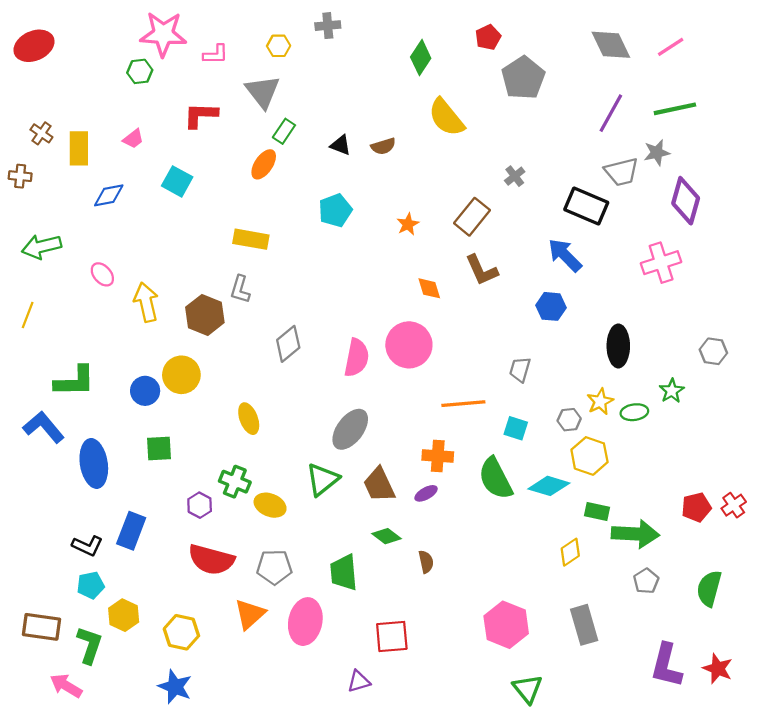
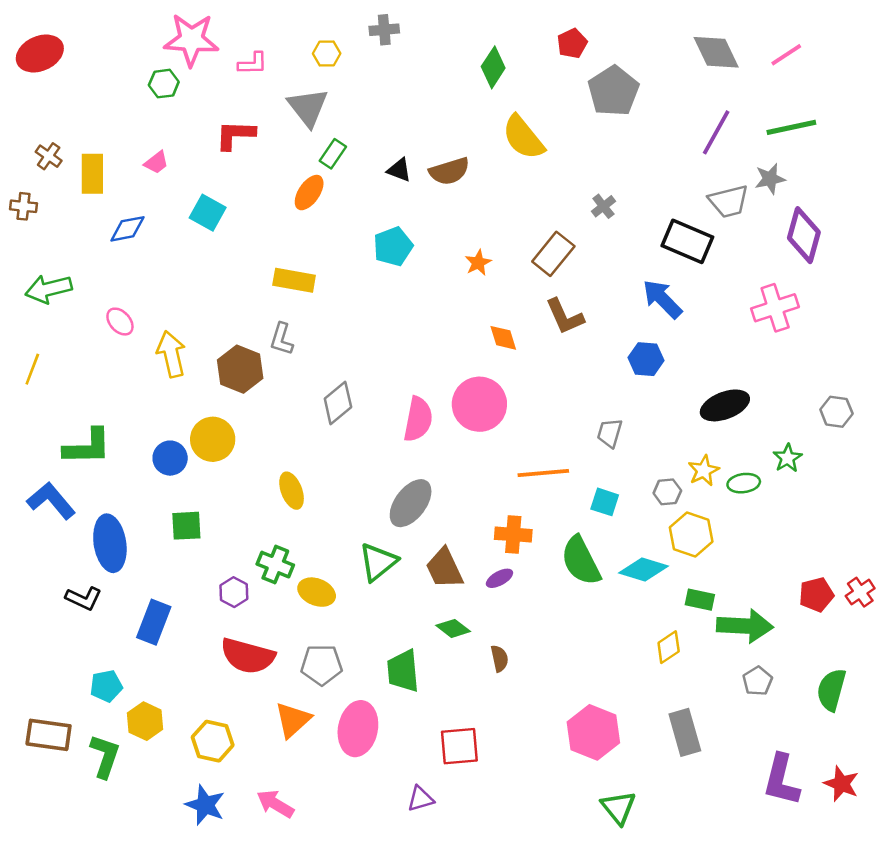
brown semicircle: (383, 146) -> (449, 171), size x1.4
black ellipse: (618, 346) -> (725, 405), turned 69
black L-shape: (87, 546) -> (84, 598), moved
pink arrow: (66, 686) -> (275, 804), moved

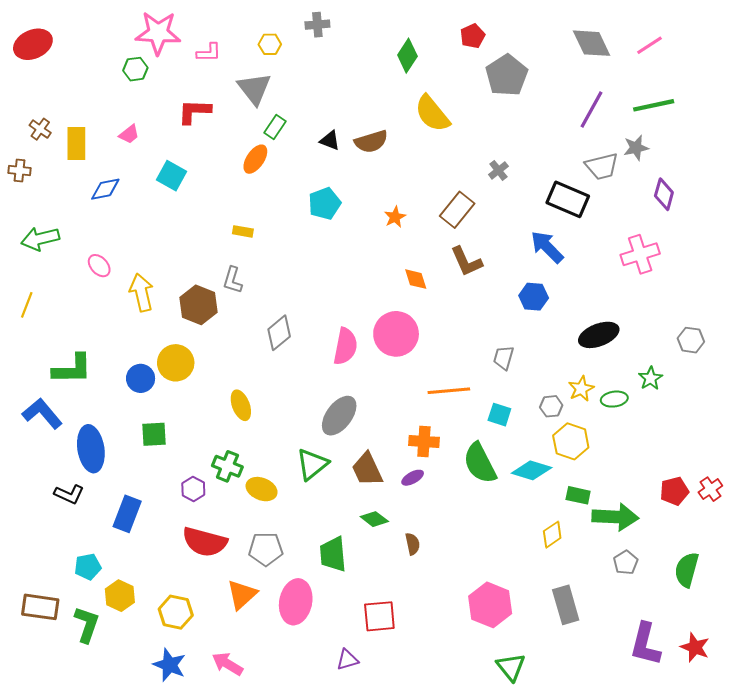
purple diamond: (804, 235) -> (664, 194), size x0.7
yellow rectangle: (294, 280) -> (243, 231), size x0.6

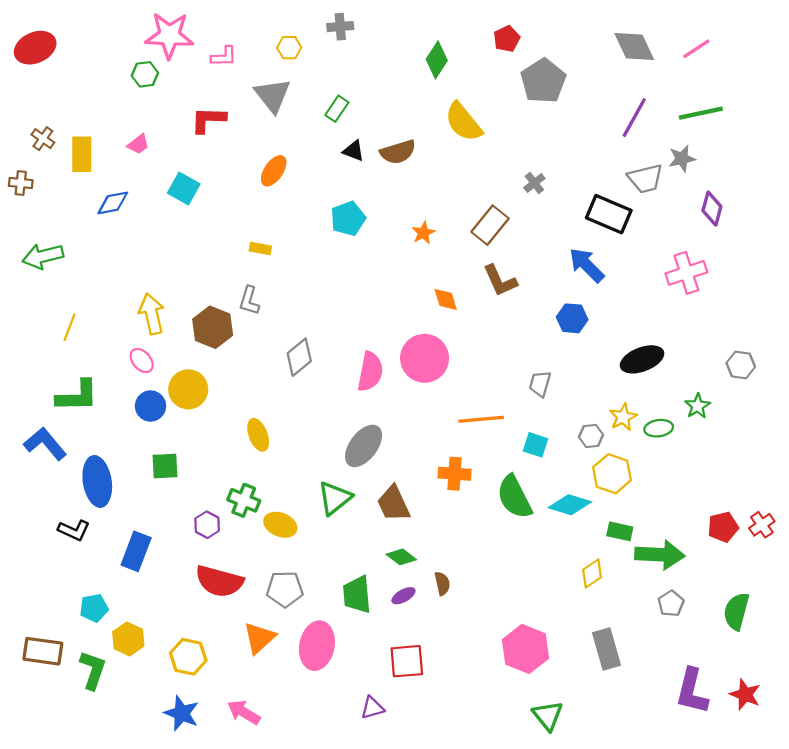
green rectangle: (275, 127) -> (337, 109), moved
pink ellipse: (99, 266) -> (142, 361), moved
yellow line: (27, 305) -> (70, 327), moved
purple ellipse: (413, 478) -> (403, 596), moved

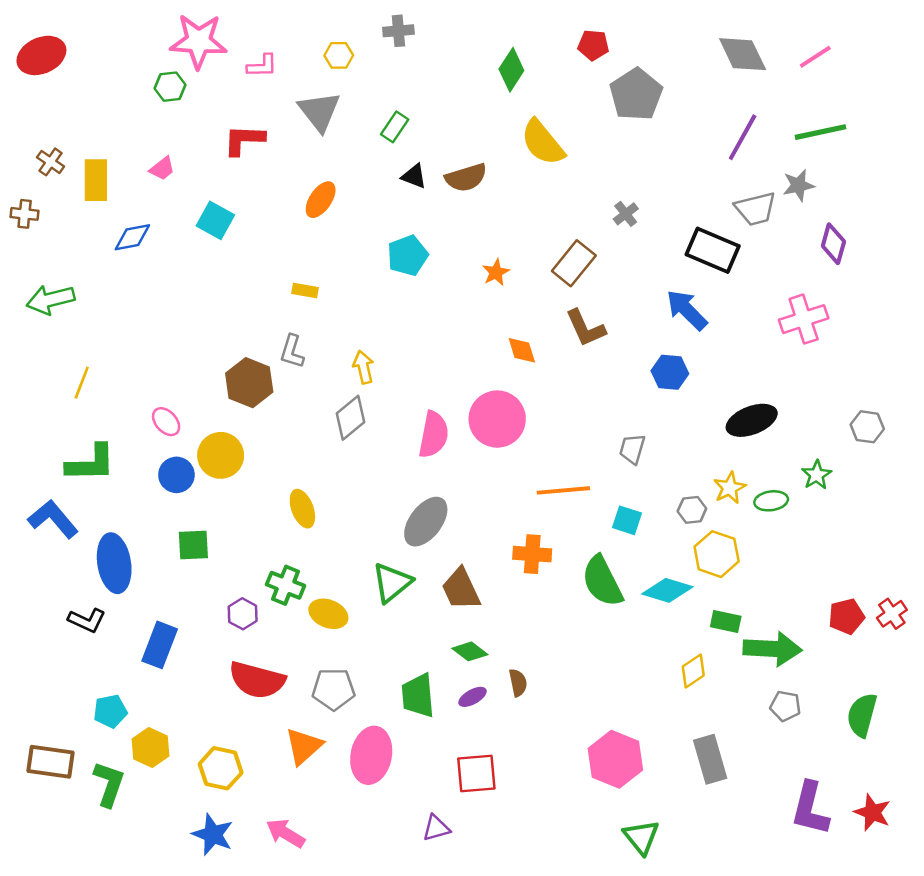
red pentagon: (507, 39) -> (593, 45), turned 30
yellow arrow: (152, 314) -> (363, 367), moved, size x0.7
gray pentagon: (671, 603) -> (785, 706), turned -30

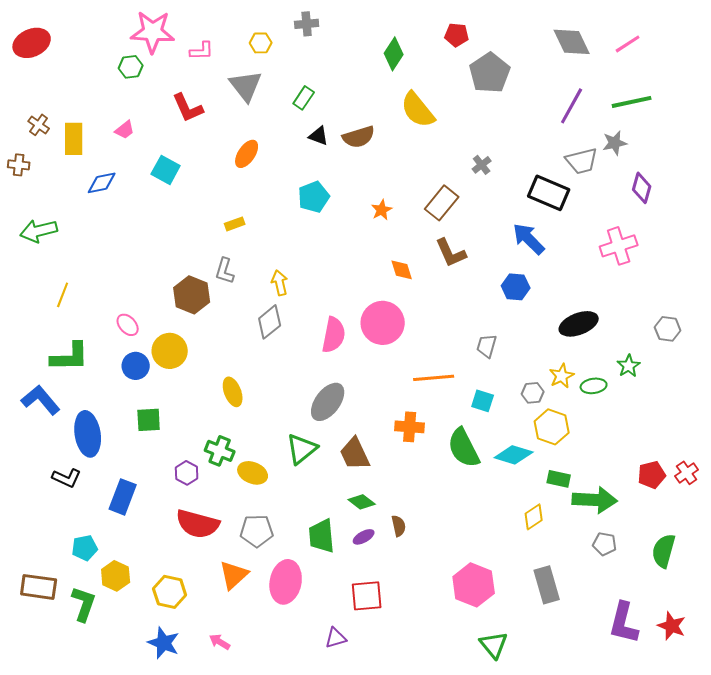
red L-shape: (244, 140) -> (188, 108), turned -116
yellow rectangle: (305, 290) -> (235, 224), turned -30
pink arrow: (286, 833) -> (220, 642), size x0.7

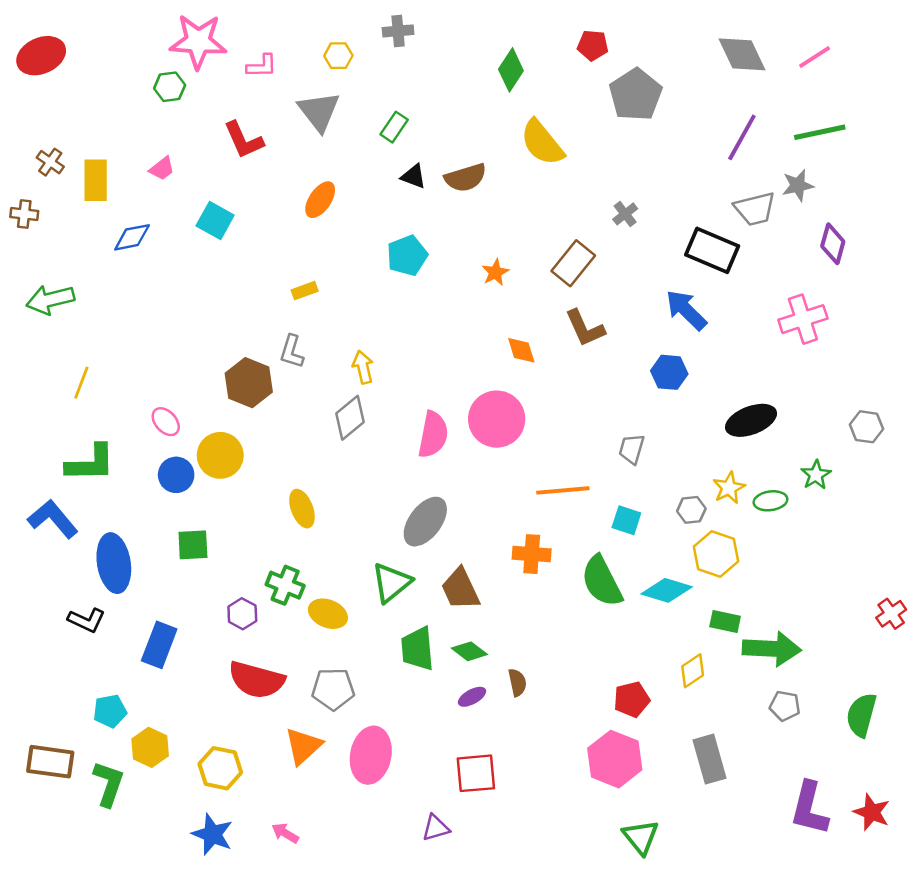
red pentagon: (652, 475) -> (632, 699), moved
green trapezoid: (322, 536) -> (417, 649), moved

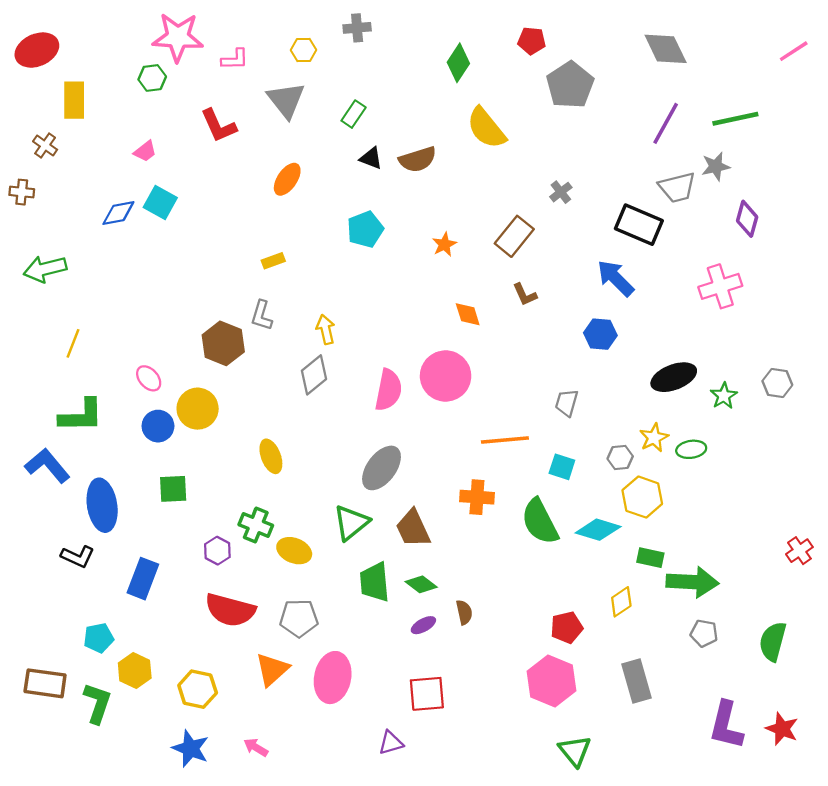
pink line: (815, 57) -> (794, 51), moved
yellow rectangle: (96, 180) -> (74, 100), moved
cyan square: (215, 220) -> (160, 203), moved
brown L-shape: (585, 328) -> (525, 294), size x0.7
green star: (816, 475) -> (724, 396), moved

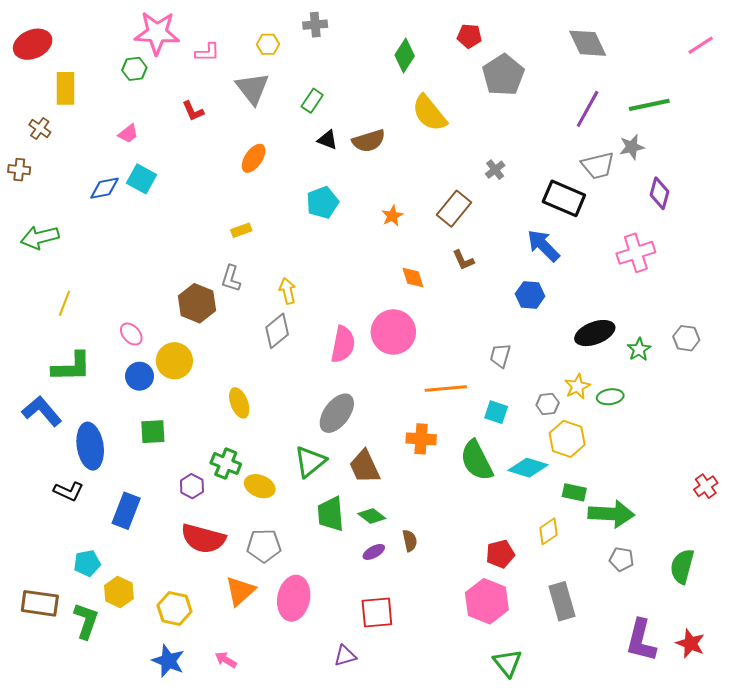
red L-shape: (219, 126) -> (193, 111), size x0.7

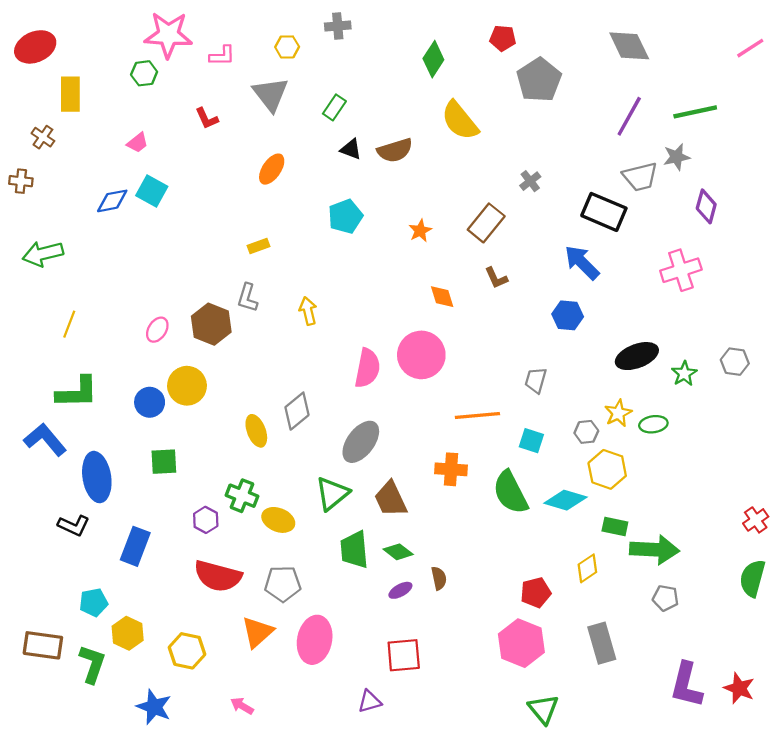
gray diamond: (277, 331) -> (297, 411), moved
pink ellipse: (131, 334) -> (157, 330), moved, turned 75
green semicircle: (682, 566) -> (752, 578), moved
blue star: (168, 661) -> (154, 707), moved

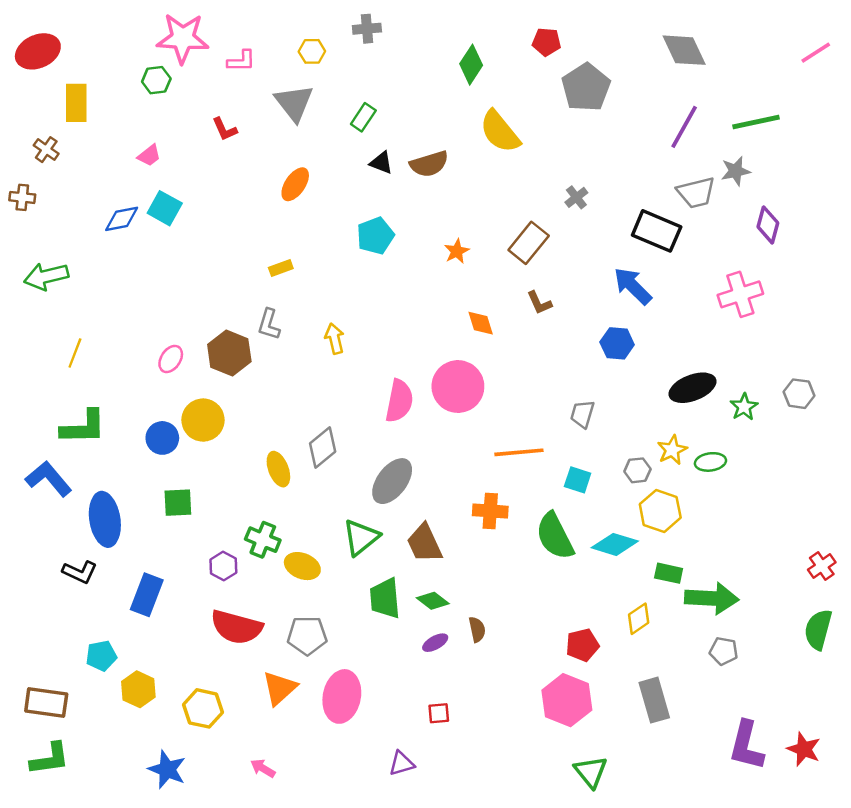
red square: (404, 655) -> (439, 713), size x0.6
green L-shape: (92, 664) -> (50, 759), moved, turned 63

